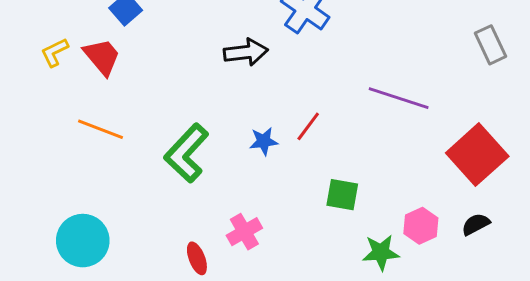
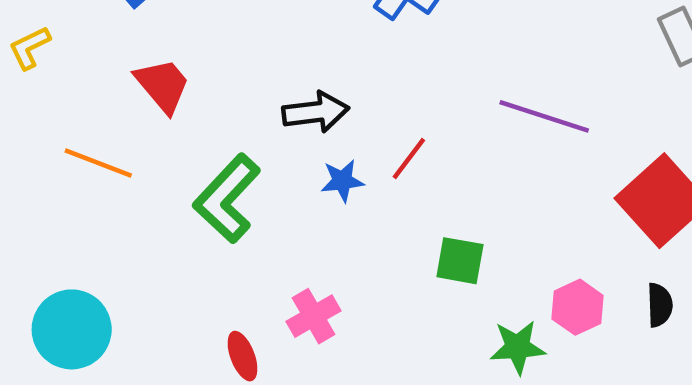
black arrow: (246, 52) -> (316, 112), moved
red trapezoid: (102, 57) -> (163, 85), moved
black semicircle: (476, 224) -> (660, 305), turned 116

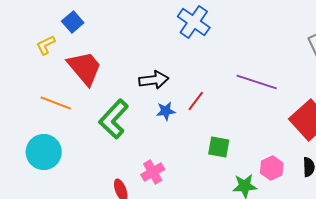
yellow L-shape: (29, 48) -> (46, 45), moved
red trapezoid: (163, 85) -> (85, 68), size x1.4
cyan circle: (72, 329) -> (44, 152), moved

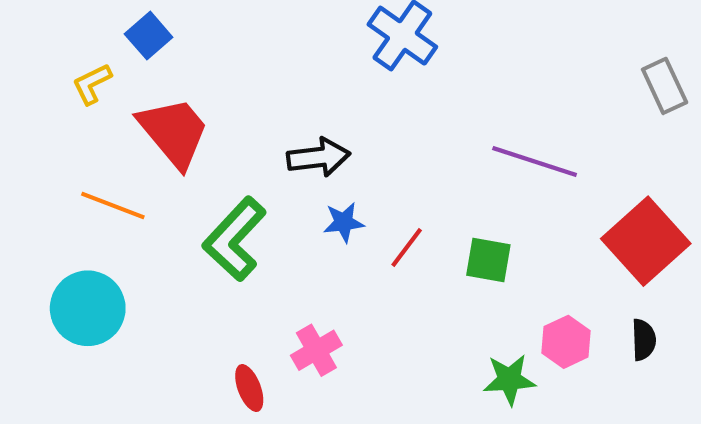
red line: (196, 101) -> (407, 247), moved
green square: (219, 147) -> (488, 260), moved

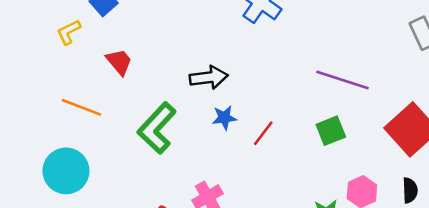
red trapezoid: (174, 132) -> (119, 62), size x0.6
green square: (488, 260) -> (331, 131), moved, turned -32

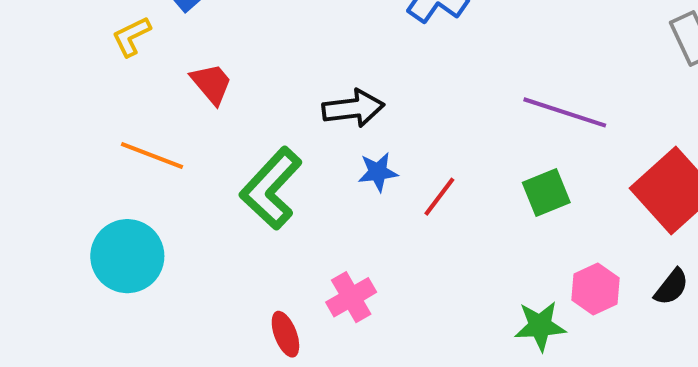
black semicircle: (410, 190) -> (671, 287), turned 40

